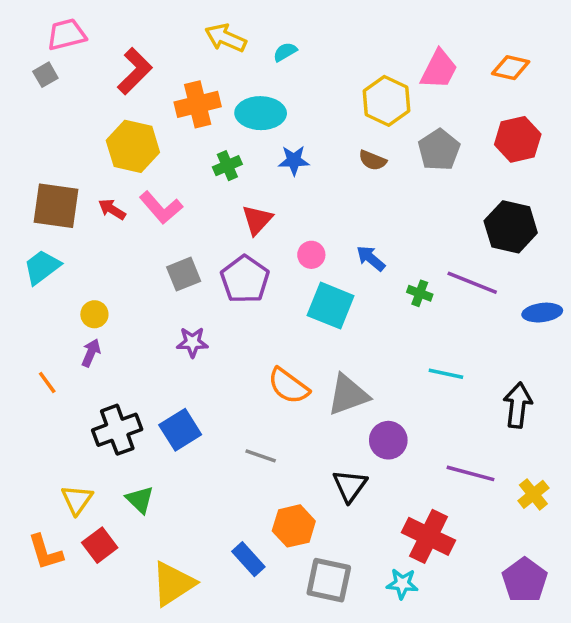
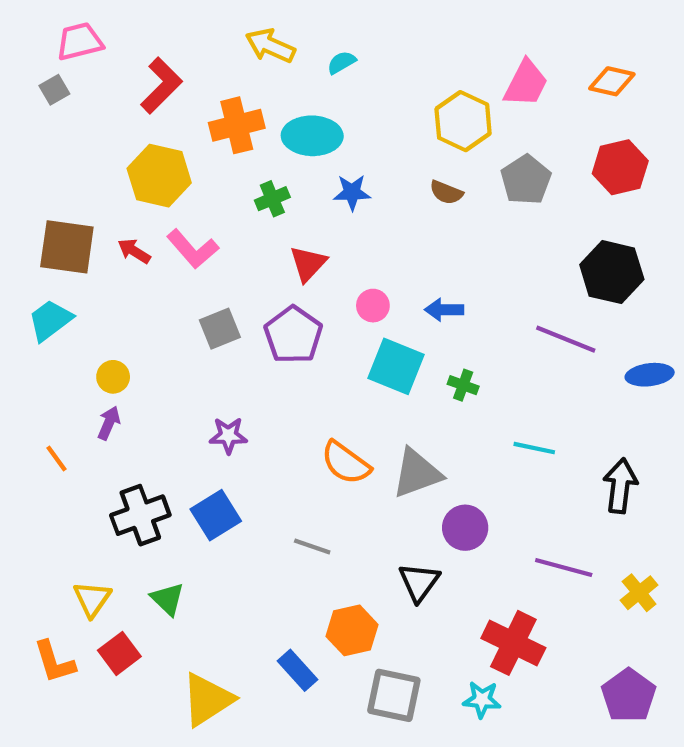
blue arrow: (371, 258) -> (444, 310), turned -40
green cross: (420, 293) -> (463, 385), moved
purple star: (192, 342) -> (228, 435), moved

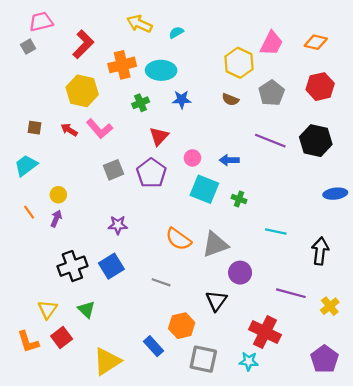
brown square: (67, 247) -> (35, 128), size x0.5
purple line: (566, 339) -> (270, 141), moved
orange line: (56, 459) -> (29, 212), moved

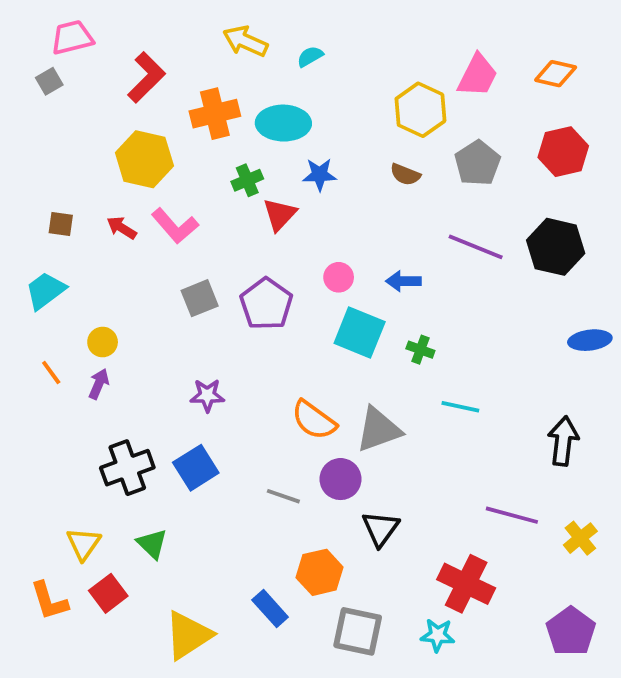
red triangle: (159, 136) -> (280, 214), moved
cyan line: (276, 231) -> (460, 407), moved
purple circle: (240, 273) -> (341, 479), moved

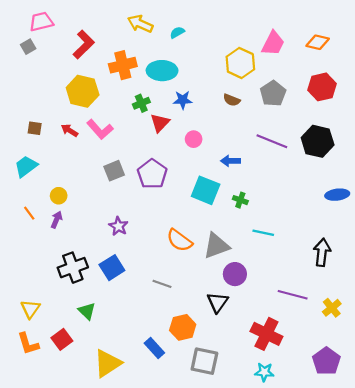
pink circle: (339, 277) -> (194, 139), moved
purple star: (207, 395) -> (118, 226), turned 30
purple circle: (341, 479) -> (235, 274), moved
yellow triangle: (84, 544) -> (30, 309), moved
cyan star: (438, 635) -> (264, 372), moved

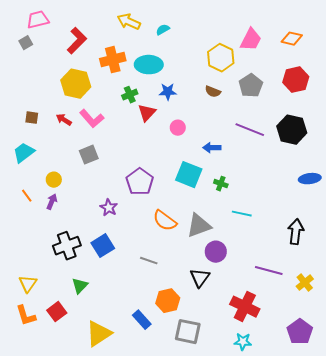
gray square: (114, 171) -> (89, 155), moved
purple pentagon: (152, 174) -> (140, 182), moved
green triangle: (87, 311) -> (80, 286), turned 30

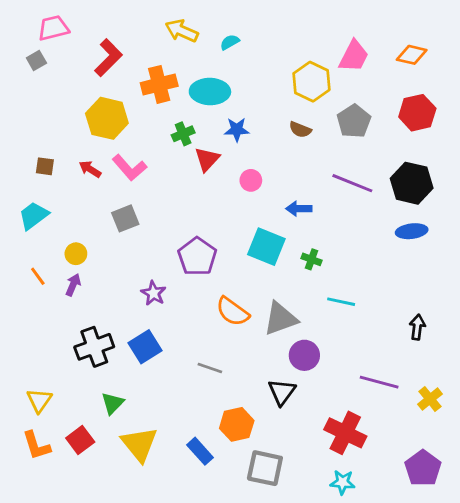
blue ellipse: (310, 179) -> (412, 231), moved
black arrow: (296, 232) -> (417, 327), size x0.7
yellow triangle: (99, 334) -> (139, 444), moved, turned -36

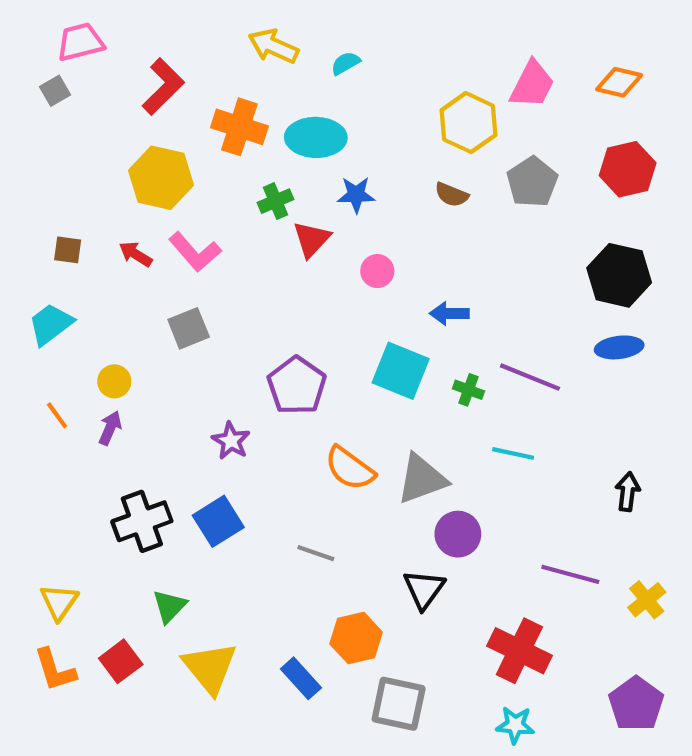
orange cross: (159, 84) -> (239, 127), turned 32
purple line: (352, 183) -> (530, 377), moved

